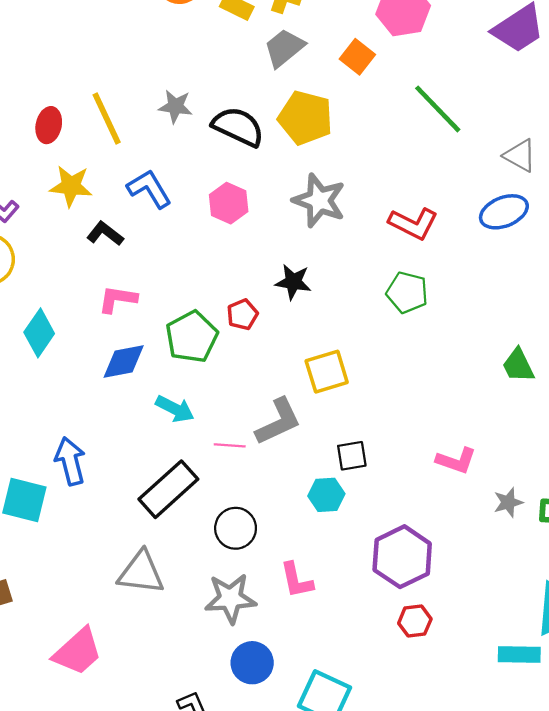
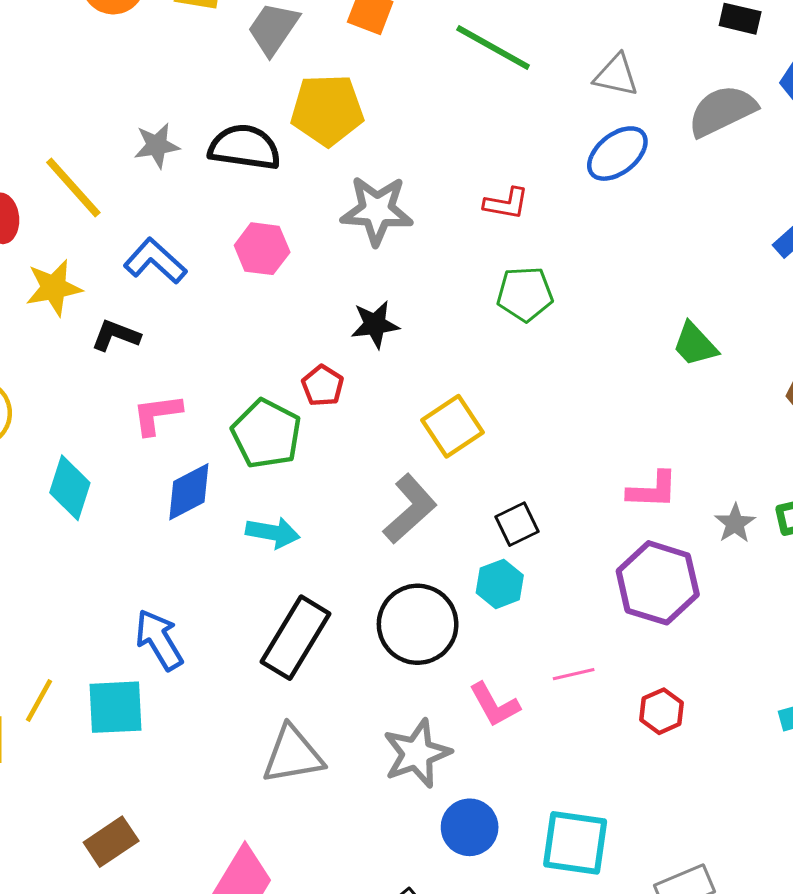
red L-shape: (413, 224) -> (506, 203), size x0.7
pink line: (230, 445) -> (574, 674), moved
black circle: (236, 528) -> (418, 624), moved, size x1.4
purple hexagon: (402, 557) -> (658, 583), moved

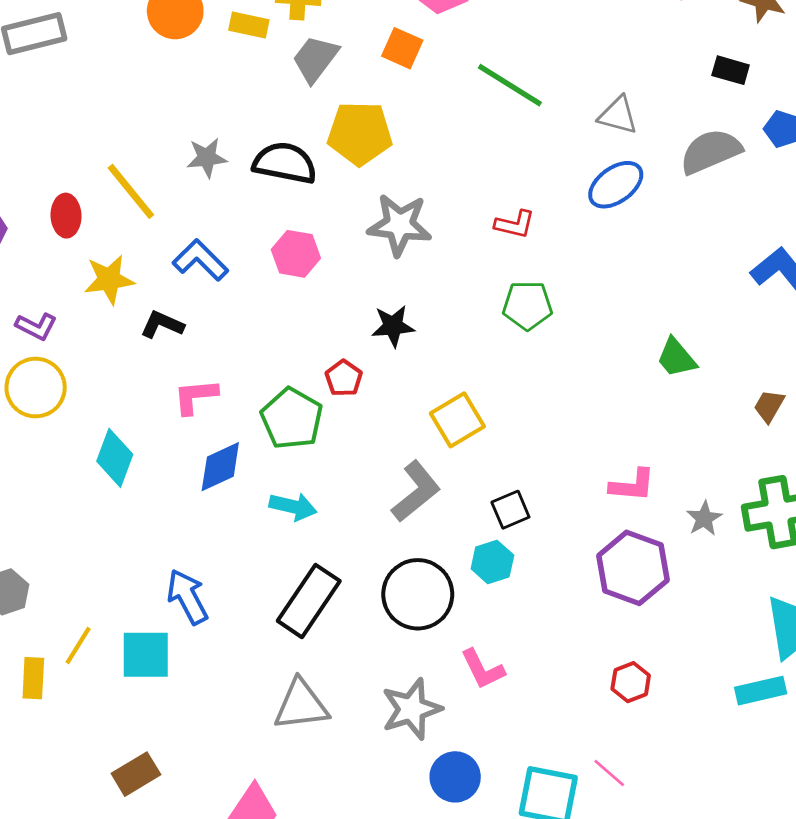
pink line: (574, 674) -> (609, 773), moved, turned 51

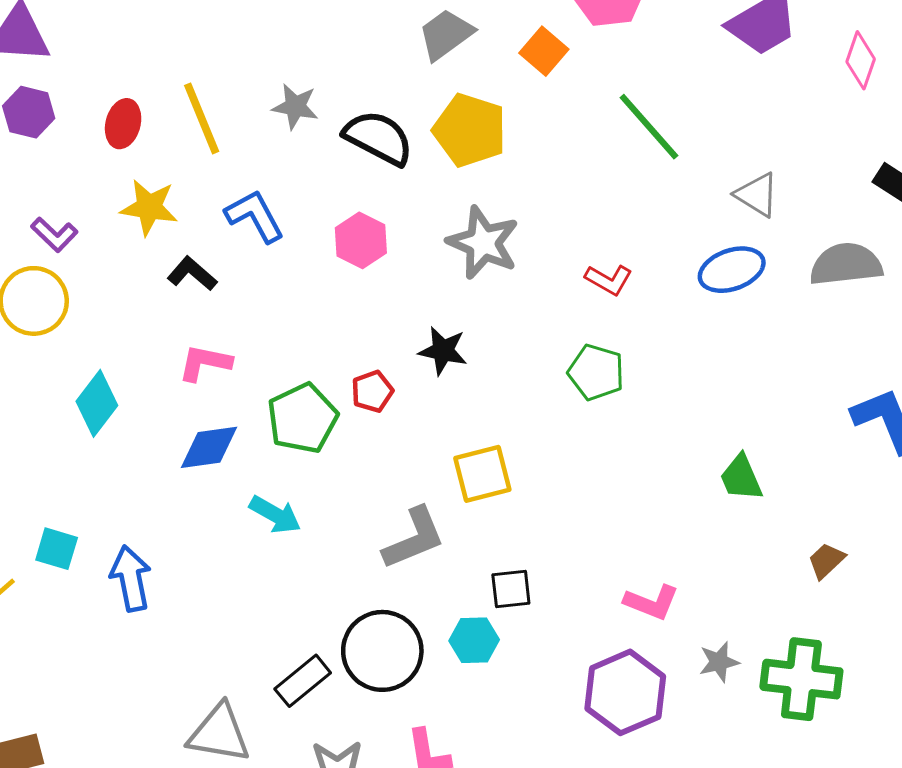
black rectangle: (309, 601) -> (303, 681), moved, size x0.7
cyan square: (146, 655) -> (57, 549), moved, size x0.7

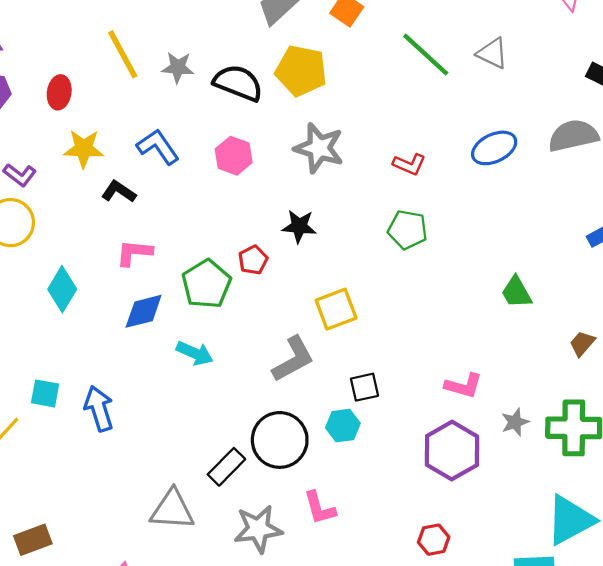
yellow line: (202, 118) -> (123, 54), moved
gray triangle: (757, 195) -> (492, 53), moved

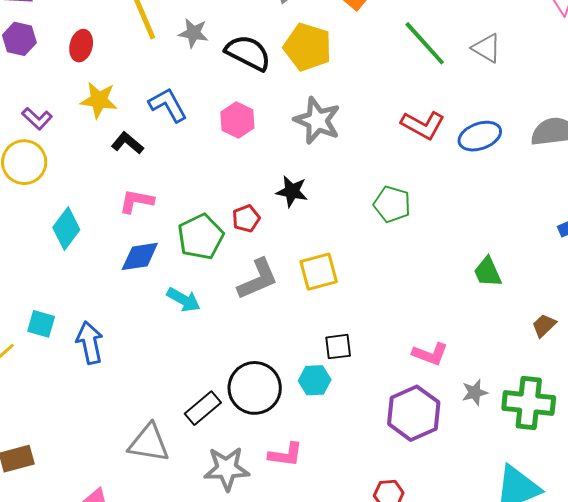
red L-shape: (409, 164) -> (423, 125), moved, size x1.4
gray L-shape: (293, 359) -> (258, 279), moved
pink L-shape: (320, 508) -> (286, 455), turned -72

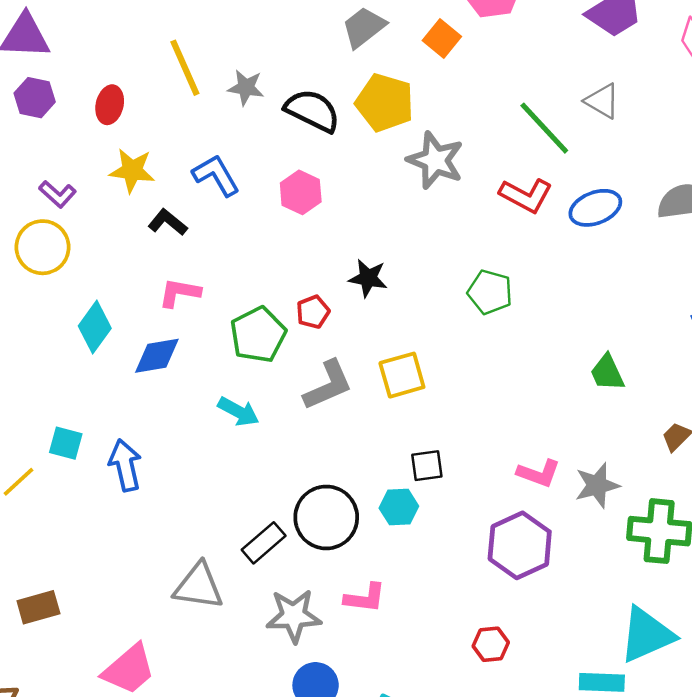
green line: (425, 43) -> (544, 128), moved
gray star: (317, 120) -> (435, 160), moved
blue diamond: (140, 256) -> (157, 356), moved
gray star: (475, 392) -> (597, 485), moved, size x1.4

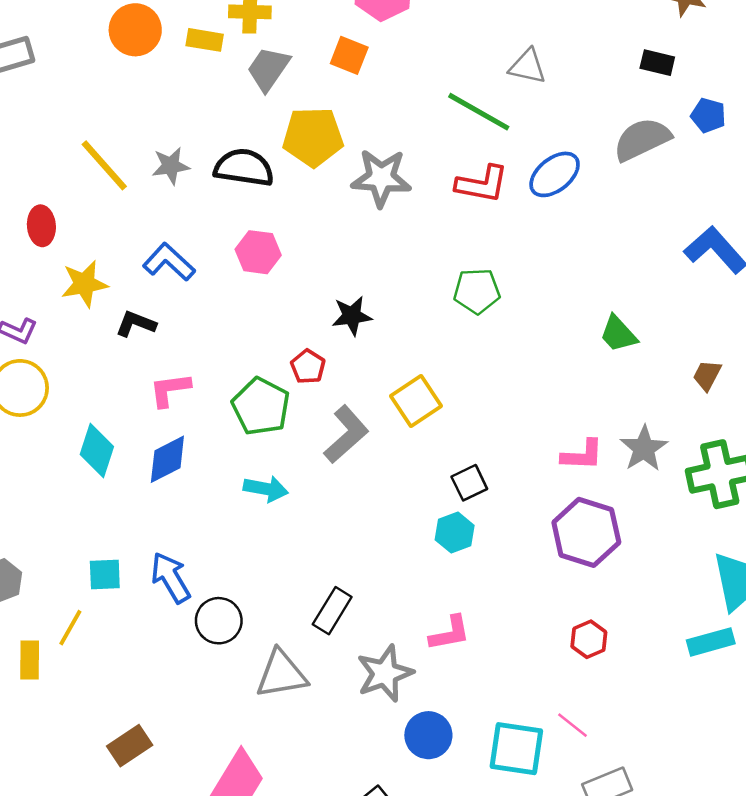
black circle: (326, 517) -> (219, 621), moved, size x0.7

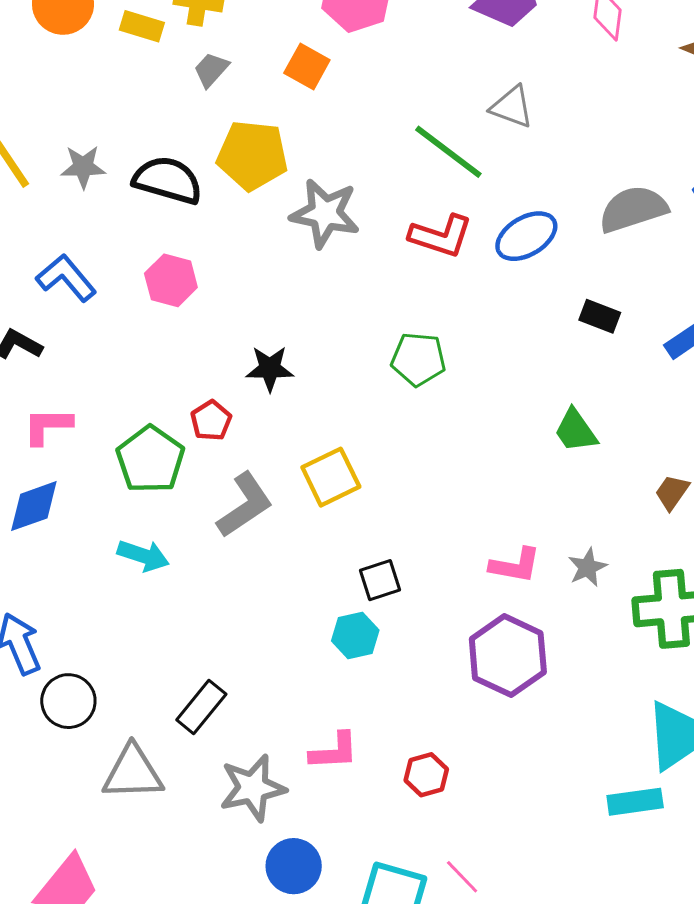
black rectangle: (657, 63) -> (600, 316), moved
gray trapezoid: (268, 69) -> (211, 70), size x0.7
gray star: (644, 448) -> (587, 567), size x0.7
red hexagon: (589, 639) -> (426, 775), moved

